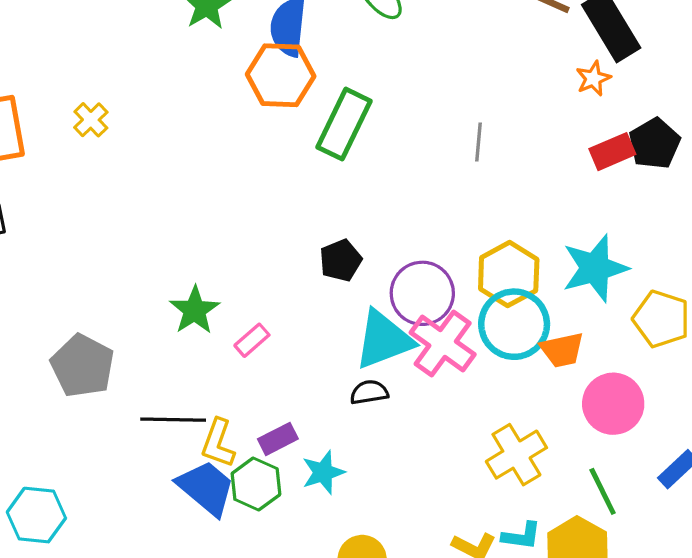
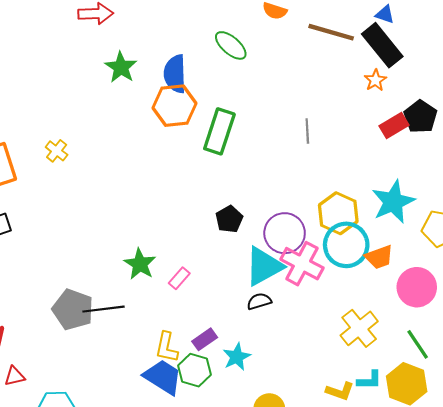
black line: (173, 420) -> (104, 309), moved

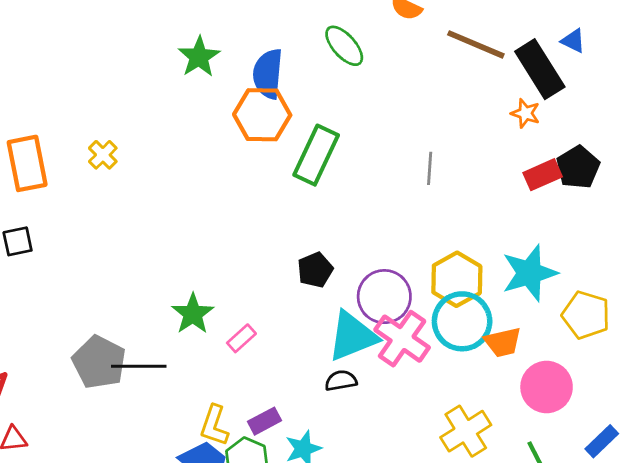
blue triangle: (385, 14) -> (573, 41), moved
orange star: (375, 80) -> (525, 113), turned -30

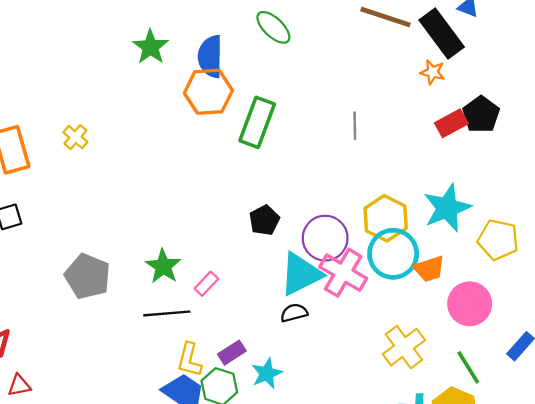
gray pentagon: (99, 362) -> (88, 276), moved
black line: (139, 366) -> (167, 313), moved

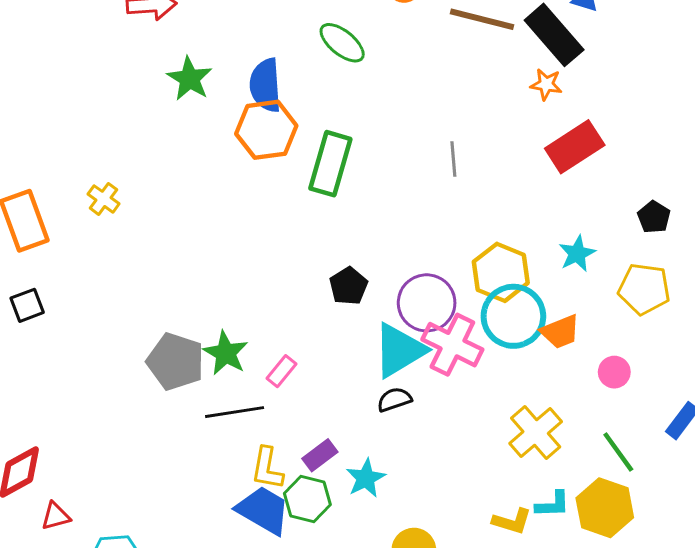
black pentagon: (481, 114) -> (654, 217), moved, size x0.7
red rectangle: (451, 123) -> (575, 147), size x1.4
cyan star: (447, 208) -> (577, 254), size x0.6
gray pentagon: (88, 276) -> (176, 362), moved
pink circle: (470, 304) -> (614, 372), size x0.6

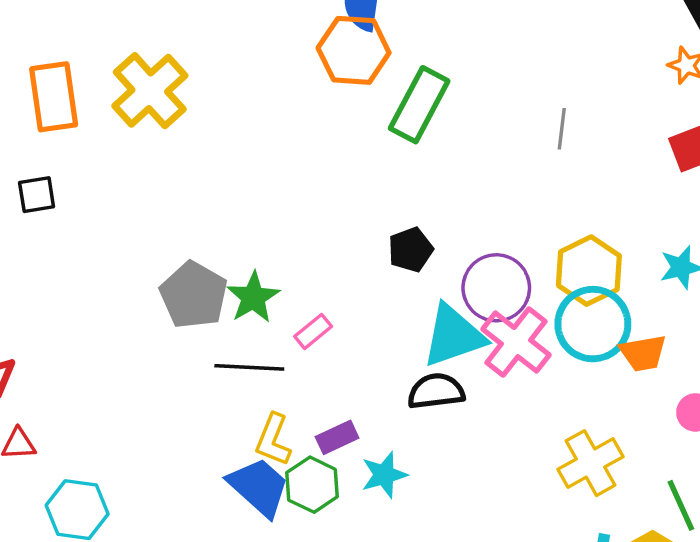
yellow cross: (103, 199) -> (150, 91), size x2.0
black semicircle: (394, 400) -> (436, 391), size x1.4

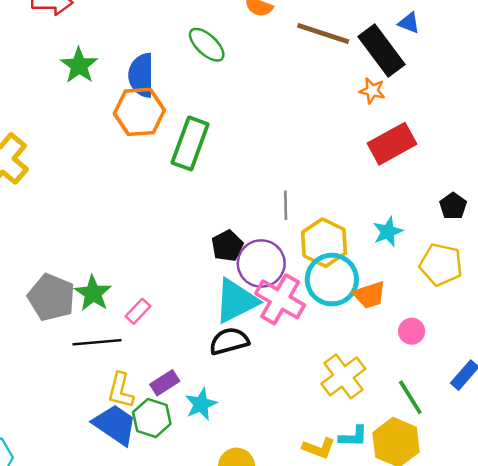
gray line: (562, 129) -> (286, 205), moved
black pentagon: (411, 250) -> (227, 246), moved

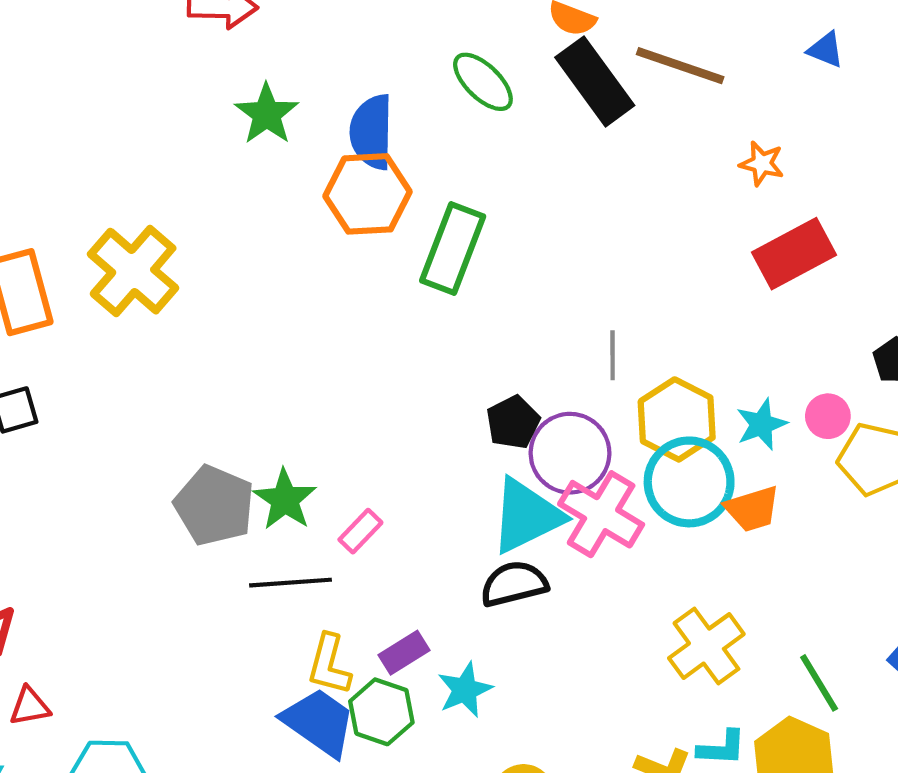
black rectangle: (381, 51) -> (595, 81), moved
cyan star: (388, 232) -> (761, 424), moved
pink circle: (412, 331) -> (828, 416), moved

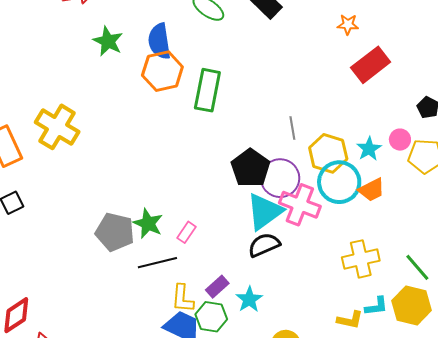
black pentagon: (513, 422) -> (250, 168), size x1.5
yellow cross: (706, 646) -> (361, 259), turned 33

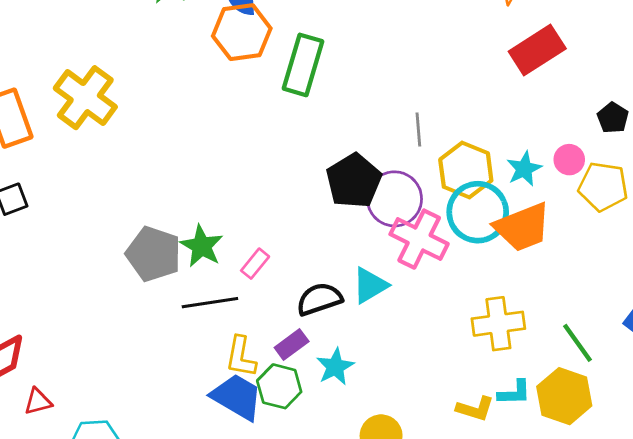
orange trapezoid: (372, 190) -> (522, 227), size x1.5
cyan triangle: (264, 212) -> (370, 285), moved, size x0.7
black semicircle: (264, 245) -> (319, 299), moved

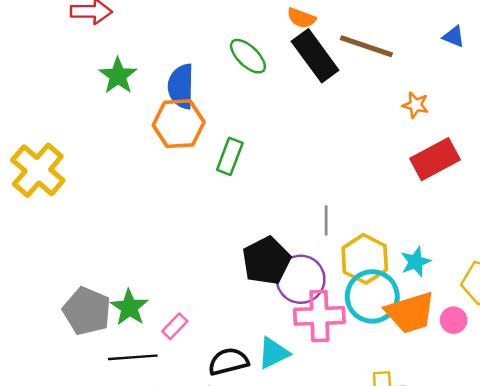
green rectangle: (303, 65) -> (230, 156), size x0.7
pink circle: (569, 160) -> (454, 320), moved
pink cross: (419, 239) -> (319, 316), turned -33

